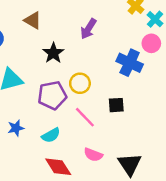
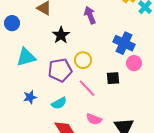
purple arrow: (88, 29) -> (90, 15), turned 126
pink circle: (151, 43) -> (134, 63), moved

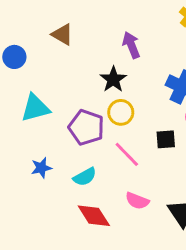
black star: (61, 35) -> (113, 79), moved
purple pentagon: (60, 70) -> (86, 127), turned 30

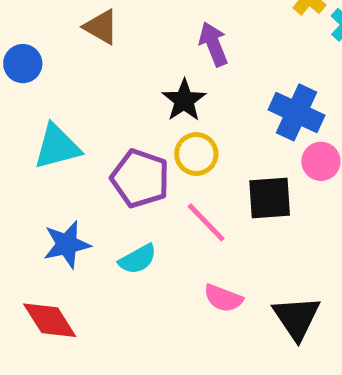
black square: (166, 139) -> (270, 198), size x1.4
blue star: (41, 168) -> (67, 244), size x1.4
red diamond: (94, 216) -> (50, 320), moved

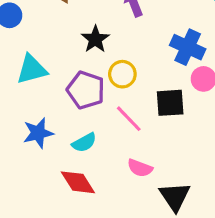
black star: (184, 100) -> (95, 39), moved
black triangle: (297, 318) -> (175, 197), moved
red diamond: (50, 320) -> (78, 182), moved

